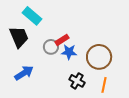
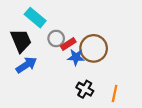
gray circle: (51, 47) -> (56, 38), moved
brown circle: (99, 57) -> (94, 48), moved
blue arrow: (24, 73) -> (26, 65), moved

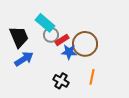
cyan rectangle: (35, 18) -> (45, 23), moved
black cross: (85, 89) -> (61, 81), moved
orange line: (115, 94) -> (92, 77), moved

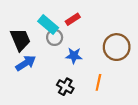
red rectangle: (62, 40) -> (73, 19), moved
brown circle: (85, 44) -> (117, 47), moved

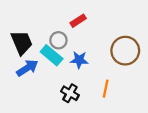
cyan rectangle: (48, 25) -> (52, 55), moved

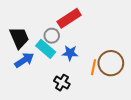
red rectangle: (78, 21) -> (69, 18), size x1.6
brown circle: (125, 51) -> (111, 63), moved
orange line: (106, 89) -> (94, 67), moved

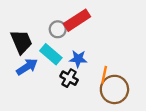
gray circle: (52, 36) -> (58, 29), moved
brown circle: (111, 63) -> (114, 89), moved
black cross: (62, 83) -> (69, 78), moved

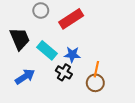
gray circle: (58, 29) -> (41, 10), moved
blue arrow: (27, 67) -> (25, 77), moved
brown circle: (114, 89) -> (95, 83), moved, size x0.7

